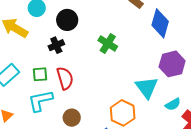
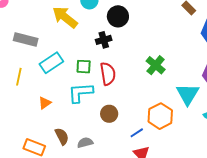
green cross: (108, 43) -> (156, 65), moved

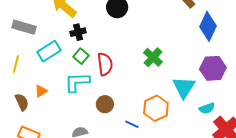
black cross: (104, 40) -> (78, 32), moved
green square: (84, 67) -> (81, 56), turned 35
blue line: (137, 133) -> (132, 124), turned 56
brown semicircle: (62, 136) -> (22, 102), moved

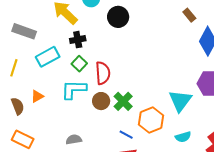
green cross: (153, 57) -> (123, 101), moved
brown circle: (105, 104) -> (101, 101), moved
cyan semicircle: (207, 108) -> (183, 137), moved

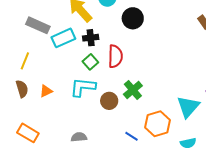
cyan rectangle: (48, 57) -> (63, 38), moved
red semicircle: (103, 73) -> (115, 56), moved
green cross: (123, 101) -> (133, 90), moved
brown semicircle: (18, 106) -> (22, 89), moved

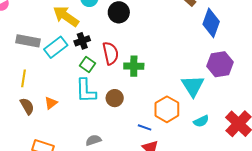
cyan L-shape: (83, 87) -> (86, 91), turned -84
green cross: (133, 90) -> (134, 66), moved, turned -36

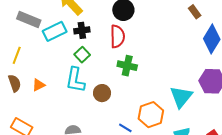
red semicircle: (111, 53) -> (117, 36), moved

